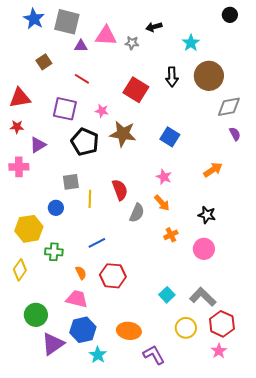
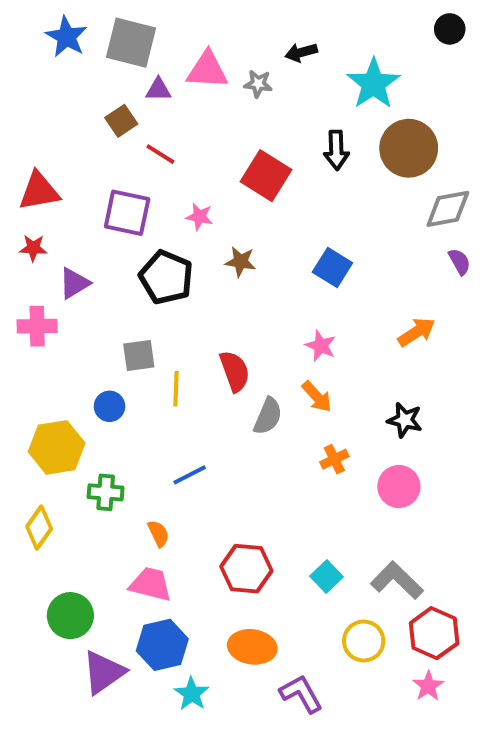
cyan star: (191, 43) -> (373, 84), size x1.5
brown square: (44, 62) -> (121, 121), moved
brown star: (123, 134) -> (241, 262), size x0.6
red hexagon: (113, 276) -> (246, 569), moved

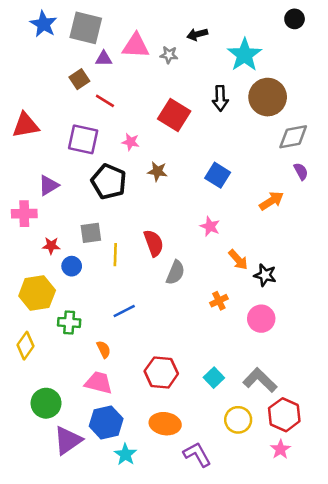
red star: (33, 248) -> (51, 246), moved
orange arrow: (416, 332) -> (271, 201), moved
orange arrow: (317, 397) -> (238, 260), moved

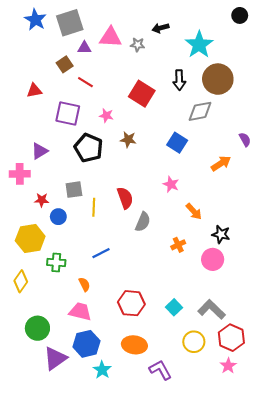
gray square: (86, 28) -> (70, 23), turned -32
red triangle: (26, 125) -> (34, 90), moved, size x0.7
gray diamond: (293, 137) -> (200, 111), moved
black star: (265, 275) -> (221, 234), moved

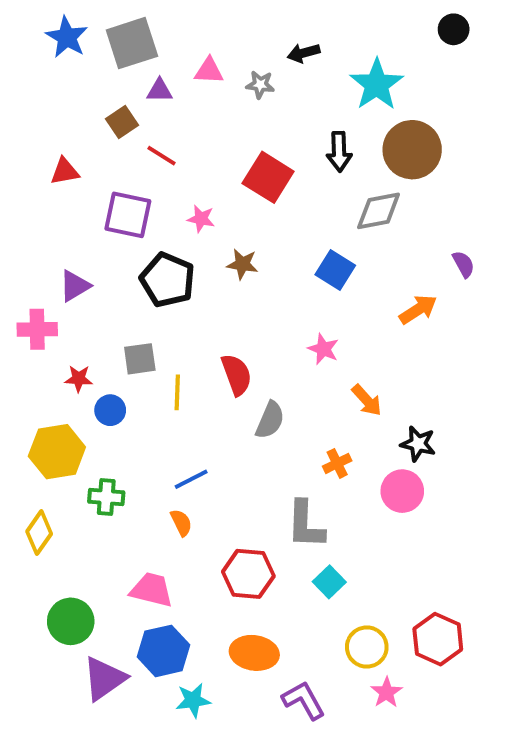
pink triangle: (110, 37) -> (209, 71), size x0.7
orange semicircle: (84, 284) -> (181, 523), moved
gray L-shape: (212, 309) -> (306, 525), moved, turned -132
pink star: (228, 366) -> (386, 692), moved
cyan star: (102, 370) -> (193, 700), turned 30

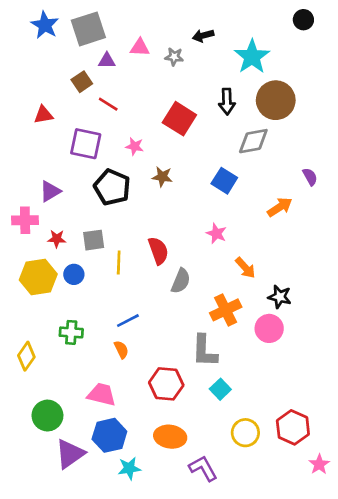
red star: (79, 379) -> (57, 239), moved
yellow hexagon: (57, 452) -> (38, 277), moved
orange cross: (337, 463) -> (226, 310), size x1.6
pink star: (386, 692) -> (319, 464), moved

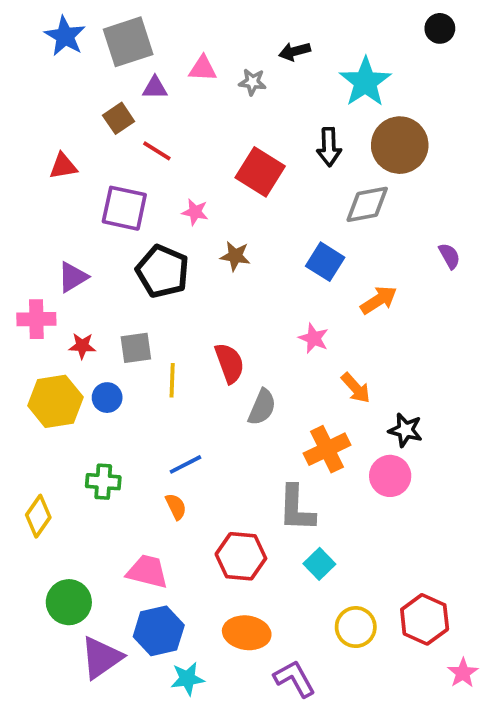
orange arrow: (280, 207) -> (379, 300), moved

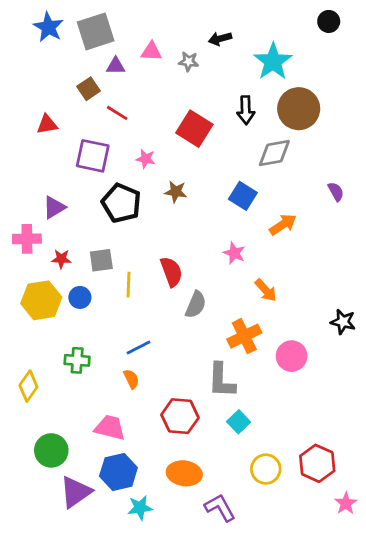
black star: (405, 430) -> (343, 322), moved

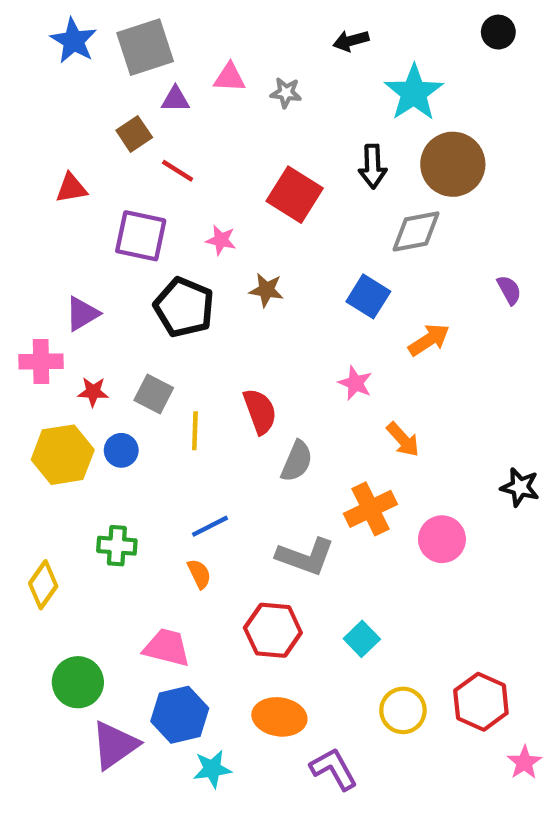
black arrow: (220, 39) -> (351, 41), moved
gray square: (101, 260) -> (154, 394), turned 35
gray L-shape: (221, 380) -> (305, 557), moved, turned -72

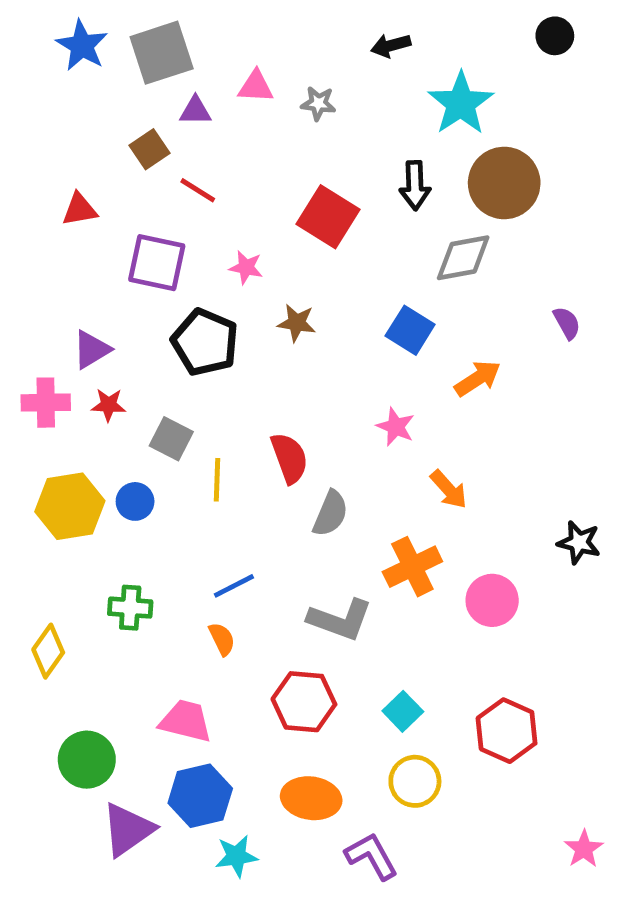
red star: (93, 392) -> (108, 405), moved
red hexagon: (481, 702) -> (507, 731), moved
yellow circle: (403, 710) -> (415, 781), moved

